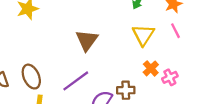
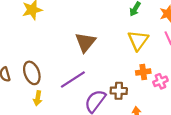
orange cross: (151, 68) -> (143, 72), turned 32

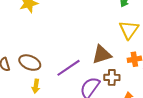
brown triangle: (85, 42) -> (102, 55), moved, turned 35
brown ellipse: (32, 73) -> (30, 63), turned -45

